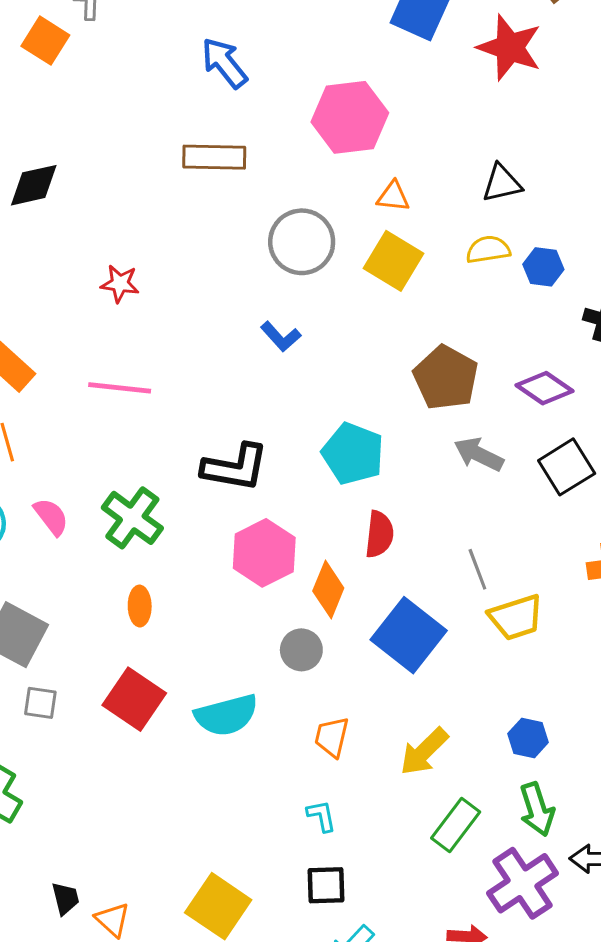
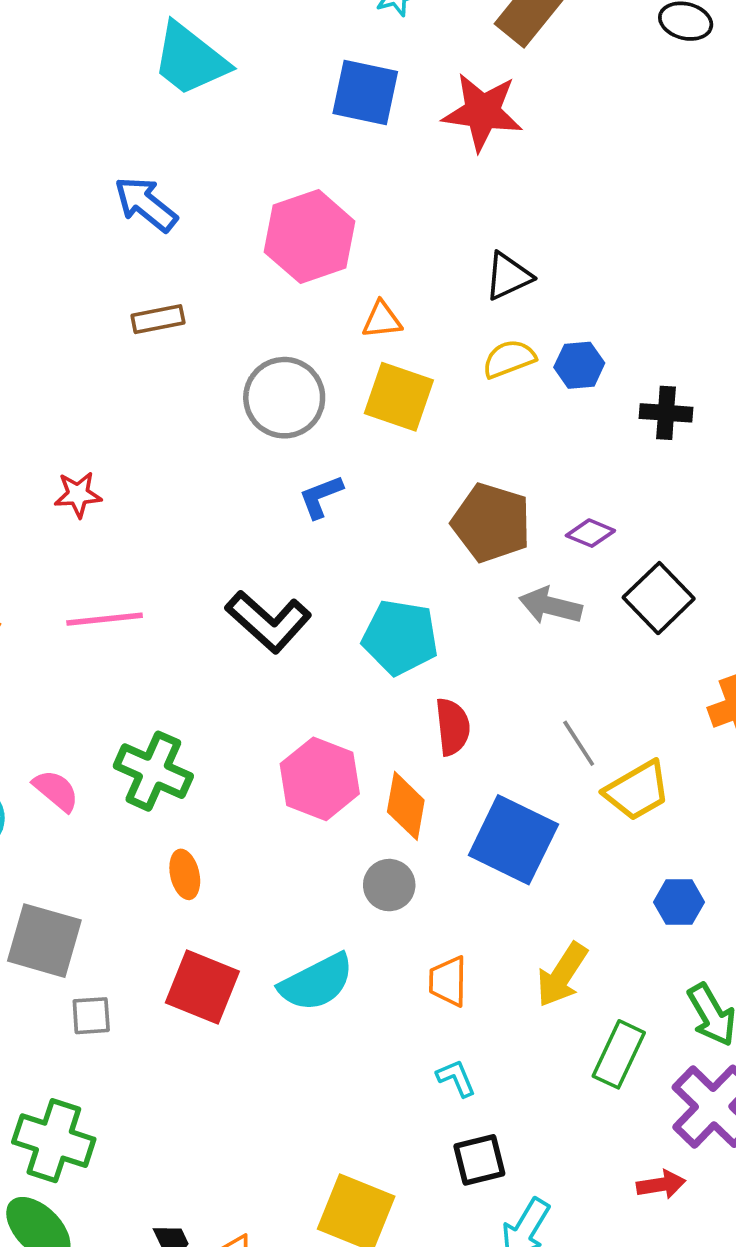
brown rectangle: (214, 157) -> (158, 319), size x0.7
blue L-shape: (281, 337) -> (321, 497), moved, turned 123
purple diamond: (545, 388) -> (590, 533), moved, size x0.7
black L-shape: (235, 467) -> (268, 622), moved, turned 44
blue hexagon: (528, 738) -> (679, 902), moved

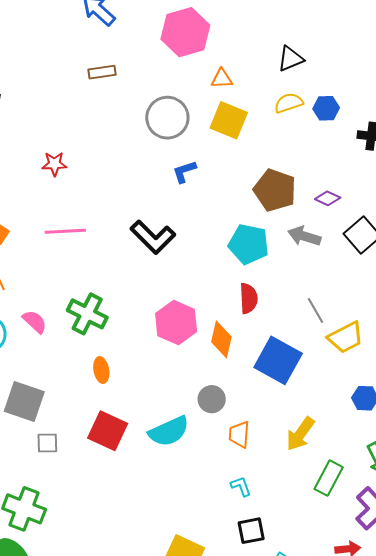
cyan pentagon: (400, 637) -> (249, 244), moved
gray circle: (389, 885) -> (212, 399), moved

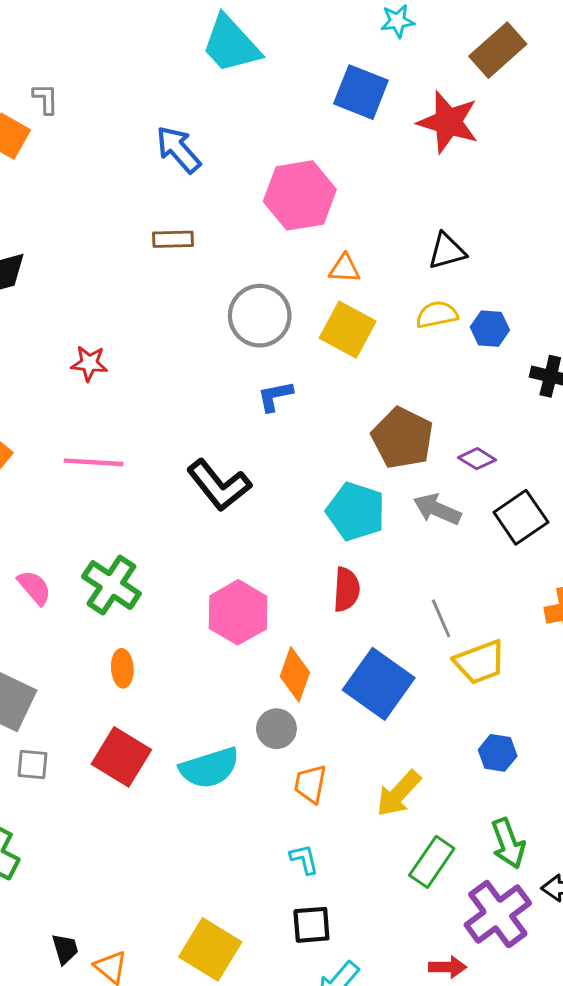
orange diamond: (221, 339) -> (295, 674), moved

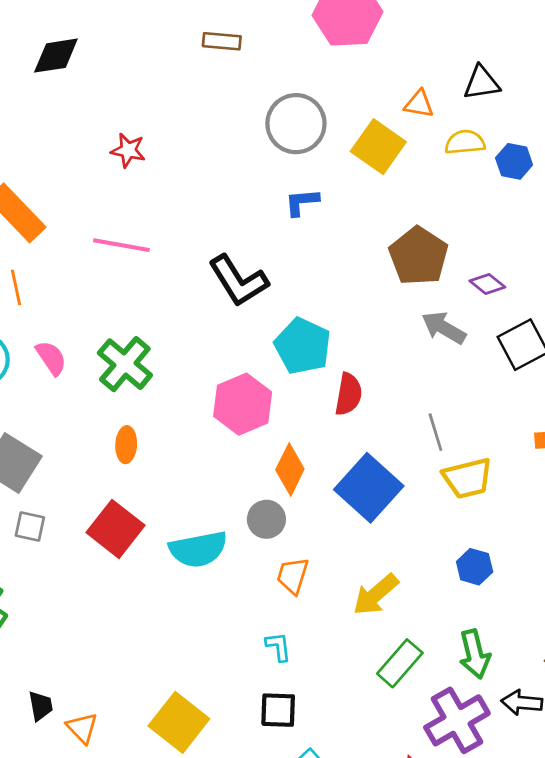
orange triangle: (345, 269) -> (419, 104), moved
cyan pentagon: (356, 511) -> (303, 346), moved

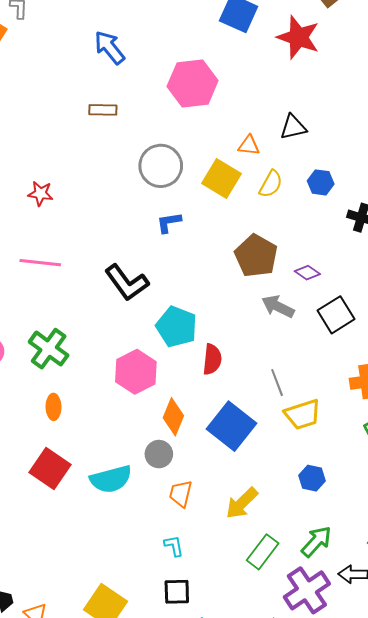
yellow semicircle: (465, 142) -> (271, 184), moved, turned 128
green arrow: (475, 654) -> (316, 541), turned -120

